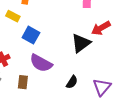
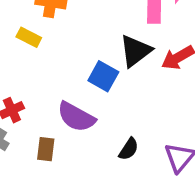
blue square: (31, 35) -> (103, 76), moved
black triangle: (81, 43) -> (135, 51), moved

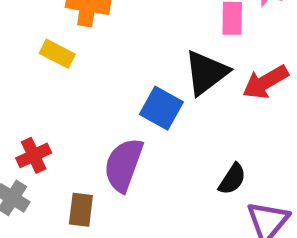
purple semicircle: (76, 117) -> (124, 165), turned 81
black semicircle: (129, 149) -> (232, 179), moved

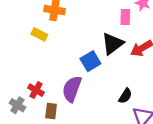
blue square: (161, 108) -> (90, 61), turned 30
red cross: (34, 155) -> (36, 90), moved, turned -35

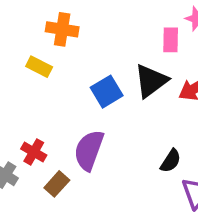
blue square: (90, 61) -> (107, 92), moved
brown rectangle: (51, 111) -> (57, 184), turned 35

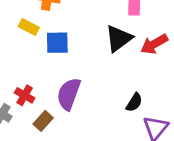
blue square: (107, 92) -> (57, 43), moved, turned 30

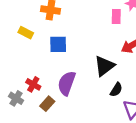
yellow rectangle: (29, 27) -> (26, 33), moved
black triangle: (119, 38) -> (104, 66), moved

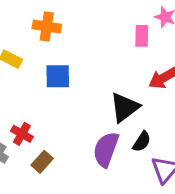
purple semicircle: (67, 83) -> (106, 149), moved

